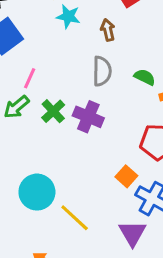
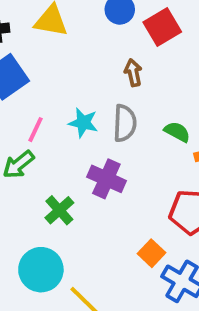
cyan star: (68, 16) -> (83, 123), moved
green cross: (53, 111) -> (59, 210), moved

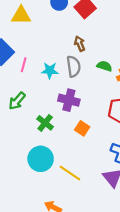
brown arrow: (133, 73) -> (80, 44), moved
pink line: (36, 130) -> (24, 65), moved
orange square: (151, 253) -> (82, 128), moved

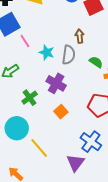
pink line: (24, 65) -> (25, 41), turned -64

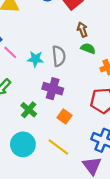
brown arrow: (80, 36) -> (82, 30), moved
green semicircle: (96, 62) -> (88, 48), moved
yellow line: (39, 148) -> (58, 147), moved

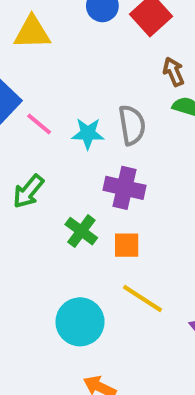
orange square: (65, 117) -> (127, 245), moved, turned -32
cyan circle: (23, 144) -> (80, 322), moved

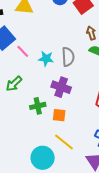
green cross: (81, 231) -> (38, 106), turned 35
cyan circle: (80, 322) -> (43, 158), moved

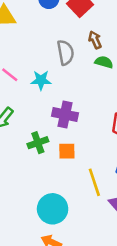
gray semicircle: (68, 57) -> (65, 53), moved
yellow line: (64, 142) -> (94, 182), moved, turned 40

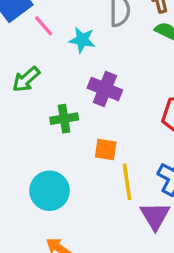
orange square: (67, 151) -> (106, 150), moved
cyan circle: (53, 209) -> (50, 191), moved

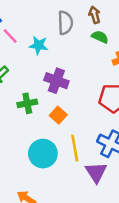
orange square: (106, 150) -> (58, 115), moved, turned 35
cyan circle: (50, 191) -> (43, 154), moved

